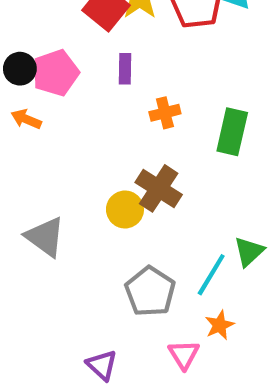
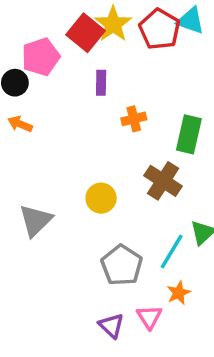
pink pentagon: (56, 73) -> (41, 57), moved
brown cross: (159, 188) -> (163, 181), moved
gray triangle: (45, 237) -> (36, 220), turned 39
purple triangle: (102, 365) -> (111, 326), moved

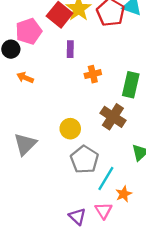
orange arrow: (20, 124) -> (25, 78), moved
cyan line: (172, 252) -> (106, 179), moved
gray pentagon: (122, 265) -> (84, 160), moved

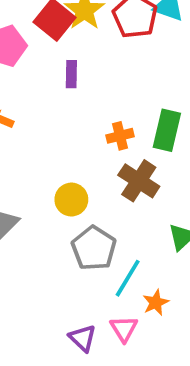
orange cross: (93, 74) -> (120, 136), moved

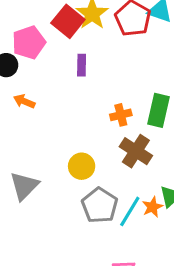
cyan line: (128, 278) -> (130, 211), moved
orange star: (156, 303) -> (152, 207), moved

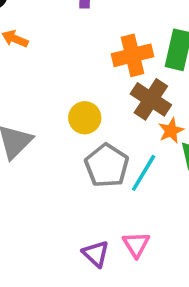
orange cross: (121, 115) -> (133, 55), size x1.5
orange star: (152, 207) -> (171, 131), moved

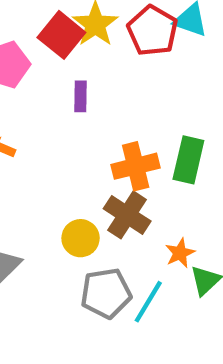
brown cross: (151, 99) -> (127, 215), moved
gray pentagon: (107, 166) -> (106, 293), turned 30

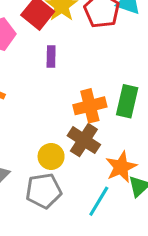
orange star: (180, 253) -> (121, 167), size x1.5
gray pentagon: (106, 293) -> (44, 191), moved

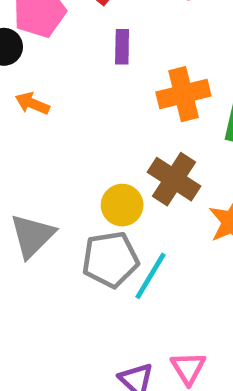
orange cross: (90, 106) -> (183, 94), moved
cyan line: (99, 201) -> (150, 276), moved

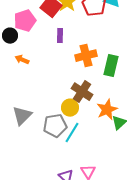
yellow circle: (122, 205) -> (70, 108), moved

